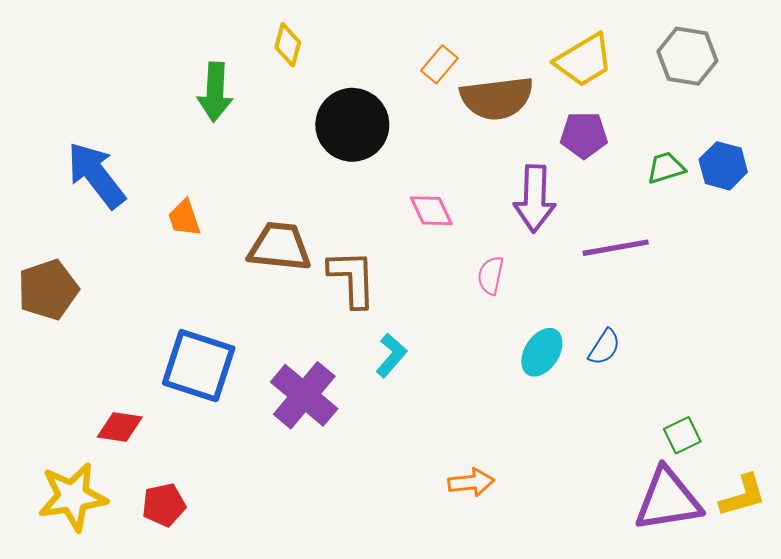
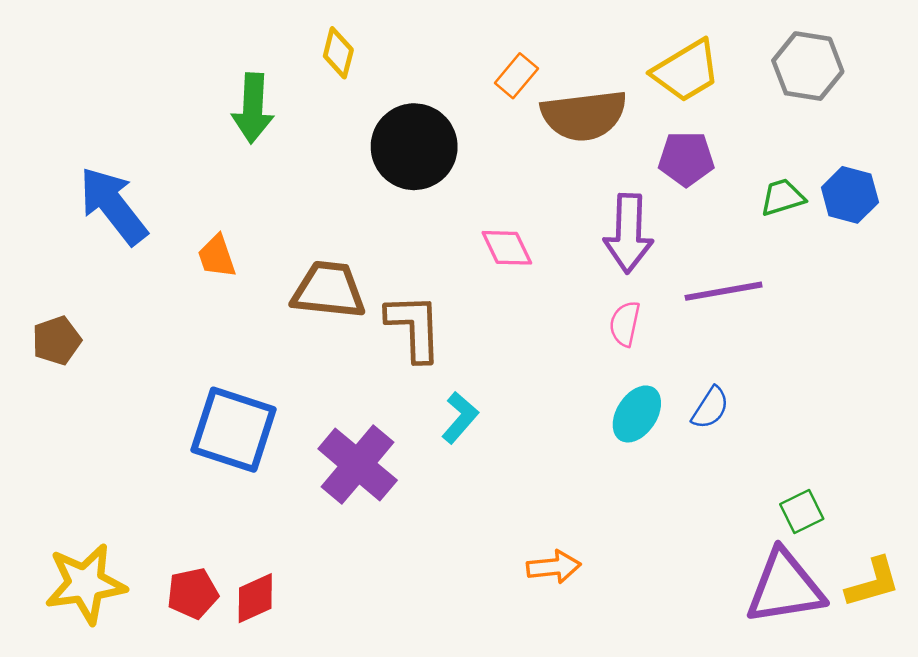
pink semicircle: (491, 275) -> (625, 324), moved
brown pentagon: (48, 290) -> (57, 341), size x0.7
red diamond: (120, 427) -> (255, 598), moved, turned -33

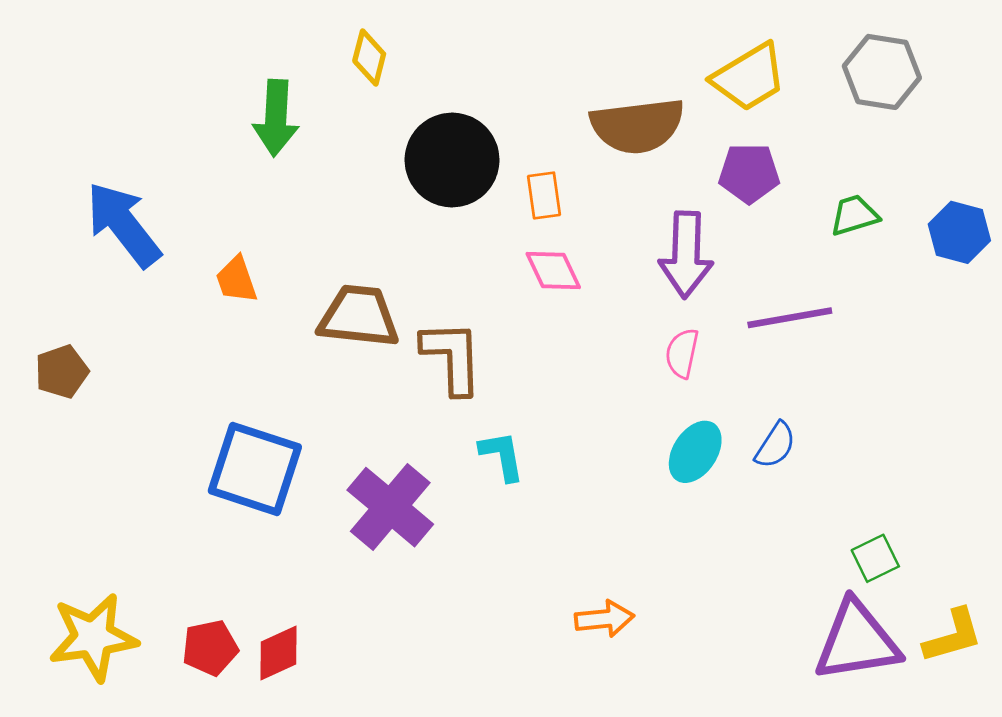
orange rectangle: (516, 76) -> (544, 196), moved, turned -48
blue hexagon: (850, 195) -> (959, 232), moved
cyan L-shape: (460, 418) -> (502, 456), turned -51

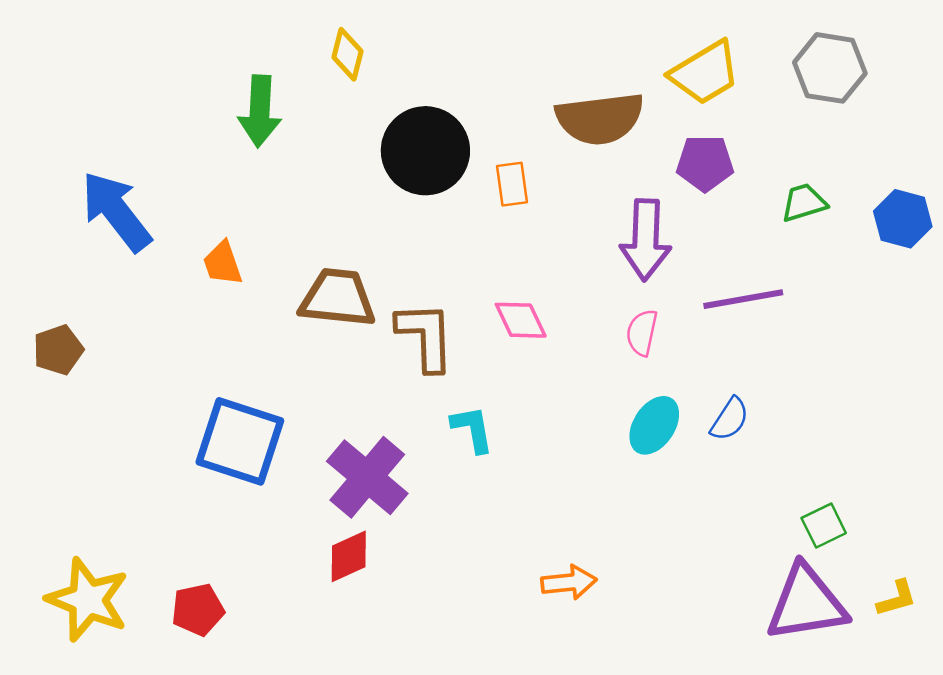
pink diamond: (553, 270) -> (521, 320), moved
yellow L-shape: (953, 636) -> (897, 598), size x0.7
yellow star: (93, 637) -> (88, 600), turned 30
red diamond: (279, 653) -> (349, 556), moved

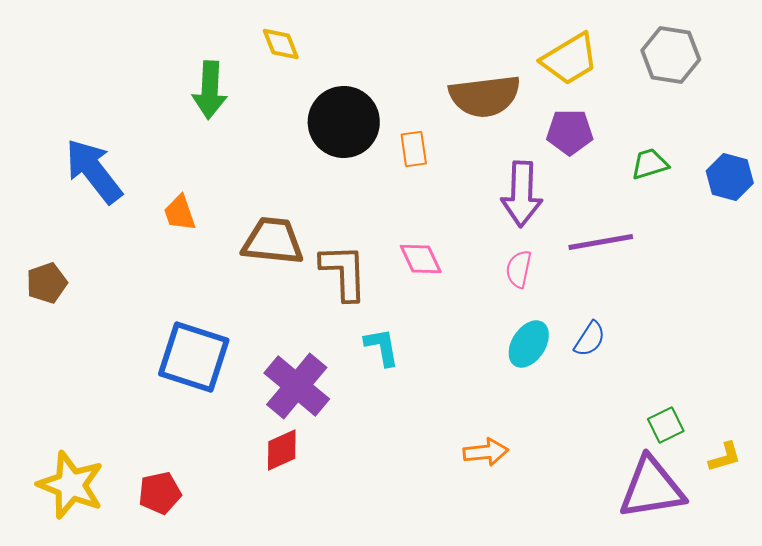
yellow diamond: (347, 54) -> (281, 44), turned -36
orange arrow: (569, 582) -> (486, 452), moved
yellow L-shape: (897, 598) -> (725, 457), moved

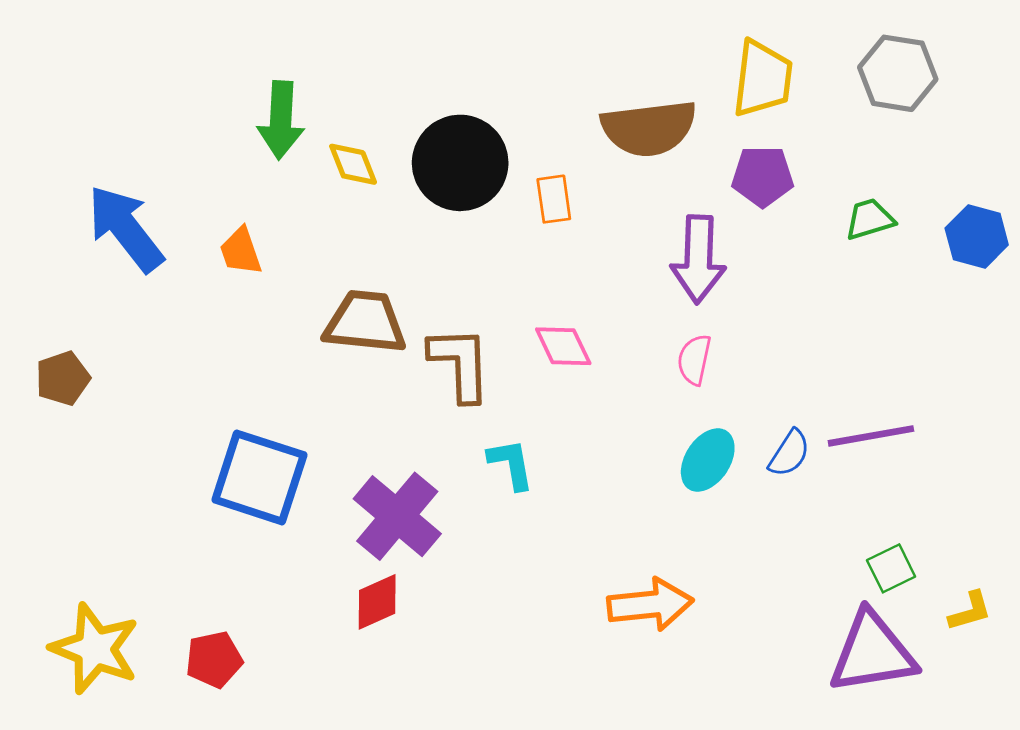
yellow diamond: (281, 44) -> (353, 164), moved
yellow trapezoid: (570, 59) -> (763, 79), turned -52
orange trapezoid: (180, 213) -> (241, 251), moved
purple line: (601, 242) -> (871, 436), moved
orange arrow: (486, 452) -> (650, 605), size x1.4

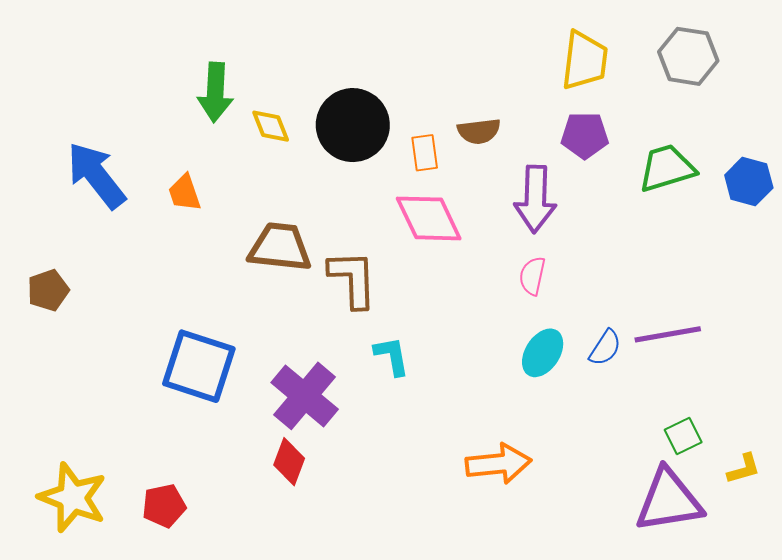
brown semicircle: (649, 128) -> (479, 131), moved, size x0.6
green trapezoid: (870, 219) -> (667, 168), size x1.5
pink diamond: (563, 346) -> (429, 218), moved, size x1.5
red diamond: (377, 602) -> (289, 462), turned -45

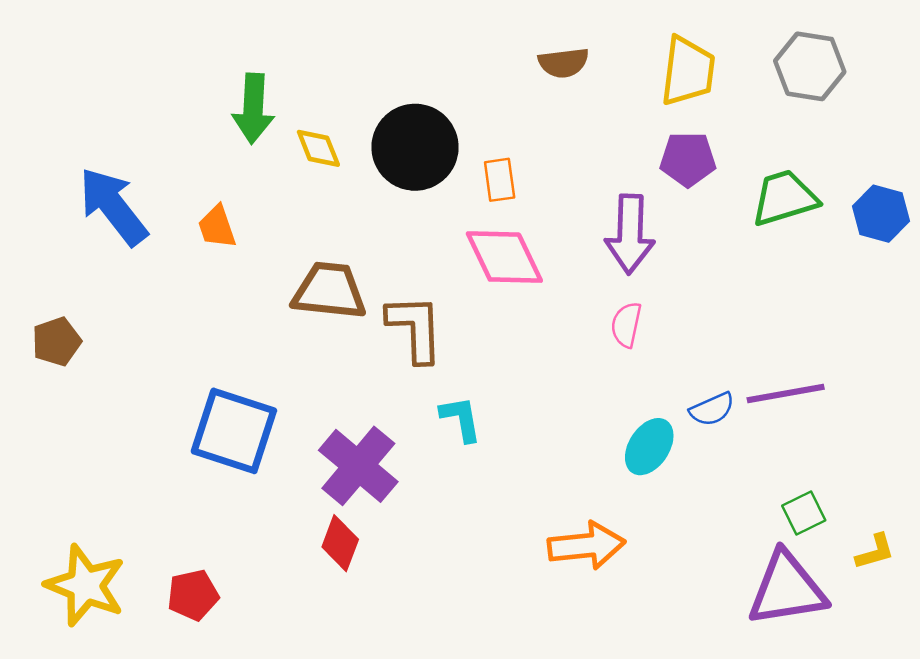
brown semicircle: (479, 131) -> (564, 63), moved
blue semicircle: (605, 348) -> (712, 409), turned 33
cyan ellipse: (543, 353) -> (649, 447), moved

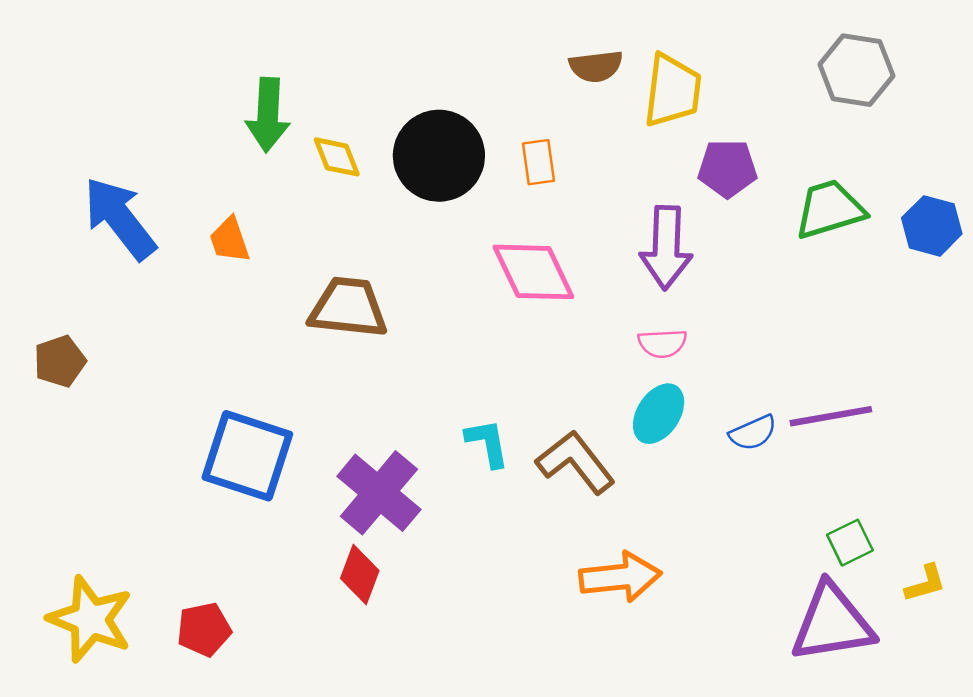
yellow trapezoid: (688, 71) -> (673, 91), moved
orange rectangle: (500, 180) -> (539, 162), moved
pink semicircle: (626, 325) -> (662, 343), turned -105
brown L-shape: (415, 328) -> (576, 462), moved, turned -36
cyan ellipse: (649, 447) -> (659, 414), moved

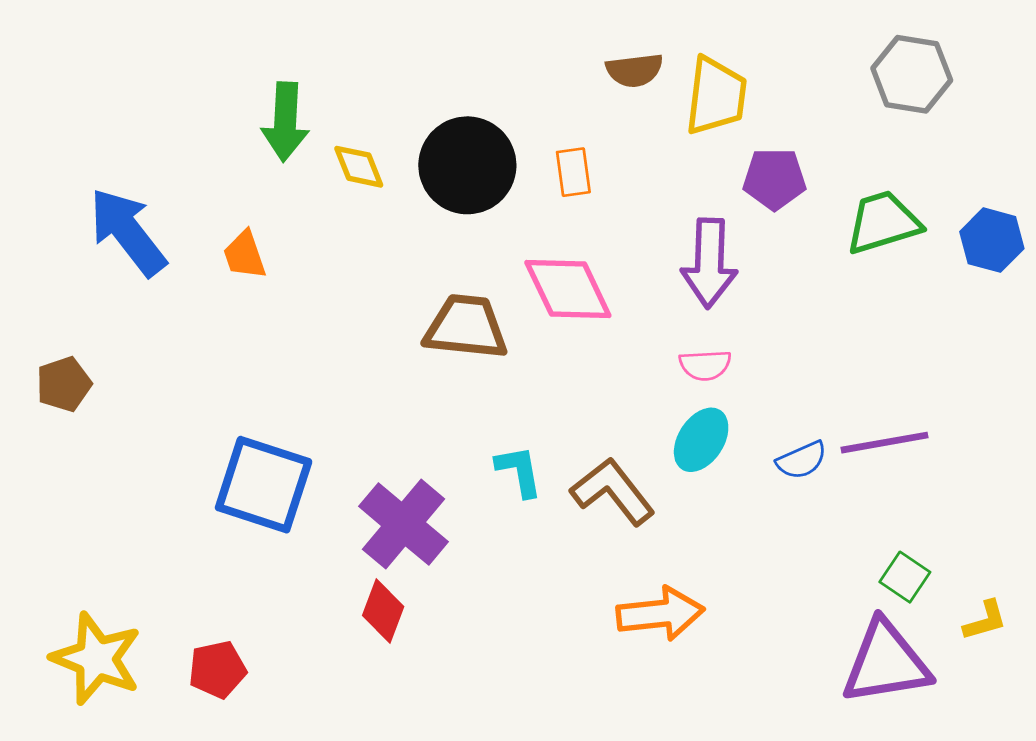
brown trapezoid: (348, 308) -> (466, 327), moved
green square: (850, 543) -> (905, 577), turned -30

